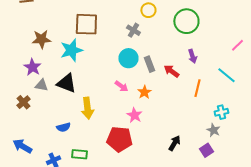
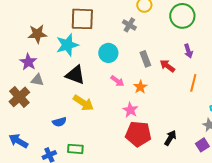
cyan circle: (128, 58) -> (108, 53), moved
black triangle: (66, 83) -> (75, 75), moved
brown cross: (23, 102) -> (19, 97), size x1.5
yellow arrow: (87, 108) -> (83, 103), turned -50
red pentagon: (119, 139) -> (138, 134), moved

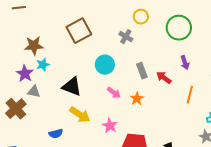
brown square: (82, 19) -> (79, 31), turned -30
cyan star: (67, 45) -> (43, 65), moved, size x0.6
pink star: (130, 110) -> (110, 126), moved

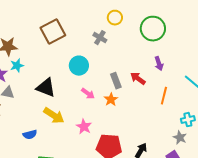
gray rectangle: (142, 71) -> (116, 81), moved

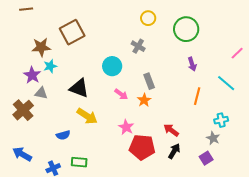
brown square: (53, 32) -> (72, 32), moved
gray cross: (100, 38) -> (138, 46), moved
red arrow: (138, 79) -> (171, 130), moved
pink star: (84, 127) -> (126, 127), moved

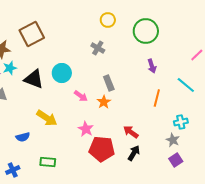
cyan circle: (112, 66) -> (62, 73), moved
black triangle: (79, 88) -> (34, 79), moved
purple square: (206, 158) -> (176, 160), moved
green rectangle: (79, 162) -> (48, 162), moved

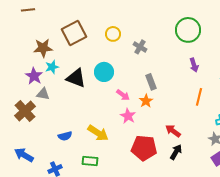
yellow circle: (108, 20) -> (113, 34), moved
yellow arrow: (47, 118) -> (98, 133), moved
pink star: (86, 129) -> (128, 116), moved

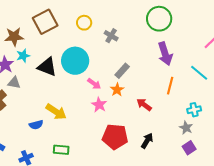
purple arrow: (194, 65) -> (165, 54), size x1.6
cyan circle: (104, 72) -> (75, 61), size x1.4
gray rectangle: (151, 82) -> (122, 71), turned 63
red arrow: (173, 131) -> (144, 105), moved
yellow arrow: (98, 133) -> (56, 112), moved

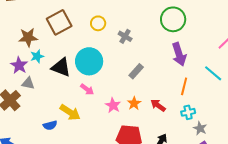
pink arrow: (94, 84) -> (87, 89), moved
orange star: (117, 90) -> (134, 103), moved
cyan cross: (194, 110) -> (188, 112), moved

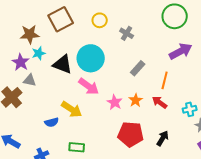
purple arrow: (179, 54) -> (181, 51), turned -100
orange line: (184, 86) -> (165, 80), moved
pink arrow: (87, 89) -> (89, 86), size x1.5

